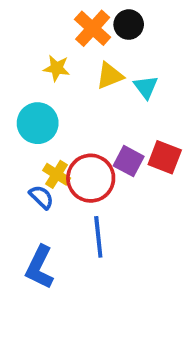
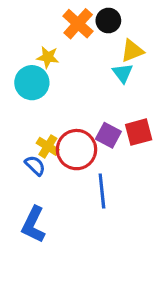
yellow triangle: (110, 76) -> (132, 51), moved
cyan circle: (38, 123) -> (32, 83), moved
red square: (165, 157) -> (139, 132), turned -36
blue line: (98, 237) -> (102, 191), moved

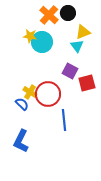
cyan circle: (32, 83) -> (42, 42), moved
purple square: (108, 135) -> (70, 71), moved

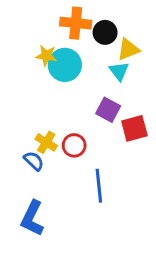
black circle: (68, 13) -> (105, 32), moved
orange cross: (49, 15) -> (76, 23), turned -36
red circle: (48, 94) -> (74, 145), size x0.6

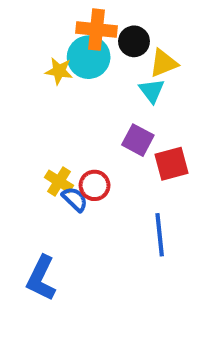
cyan circle: (65, 65) -> (89, 57), moved
blue semicircle: (34, 161) -> (75, 199), moved
blue line: (99, 186) -> (160, 235), moved

